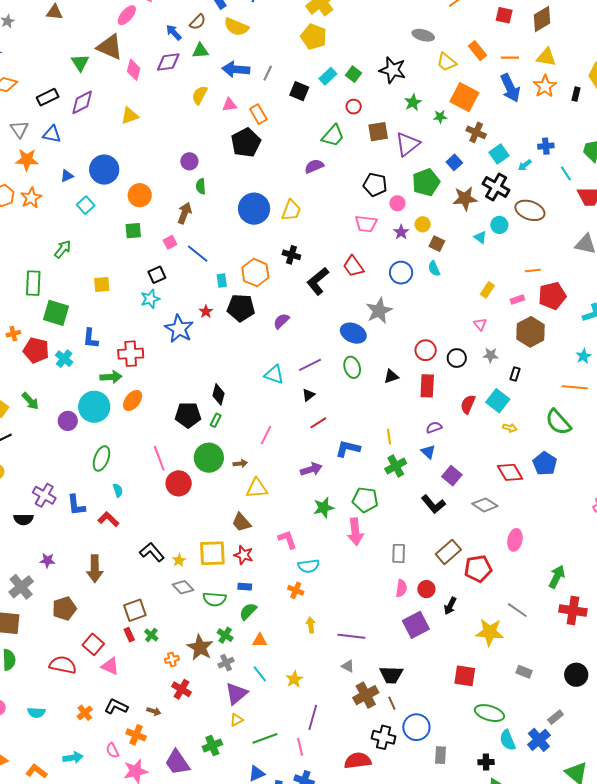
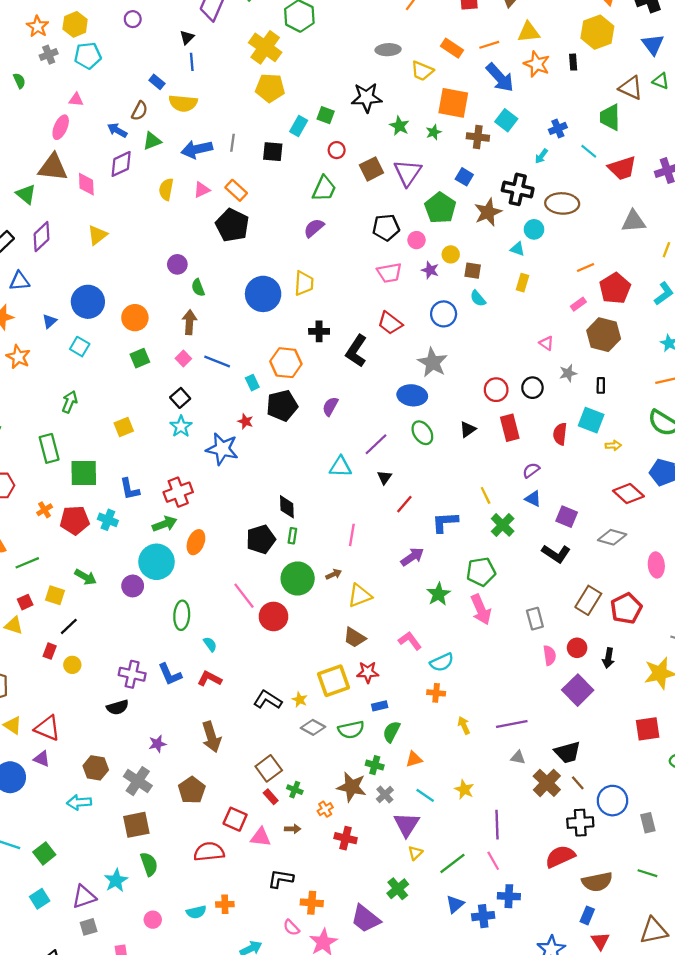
cyan square: (499, 154) -> (506, 120), moved
yellow rectangle: (487, 290) -> (522, 283), moved
brown arrow: (154, 711) -> (293, 829), moved
orange cross: (85, 713) -> (225, 904), moved, turned -35

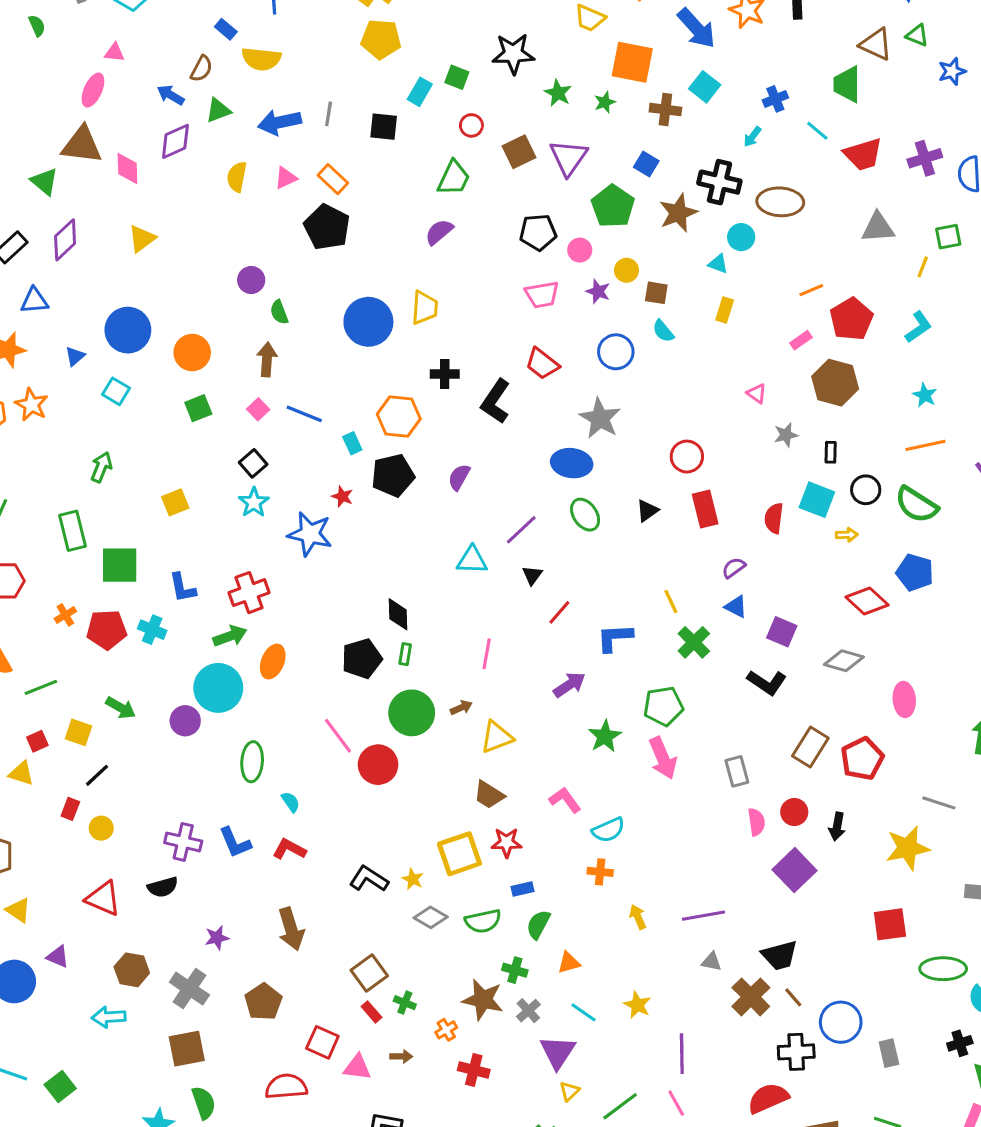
black circle: (532, 388) -> (866, 490), moved
red triangle: (47, 728) -> (103, 899), moved

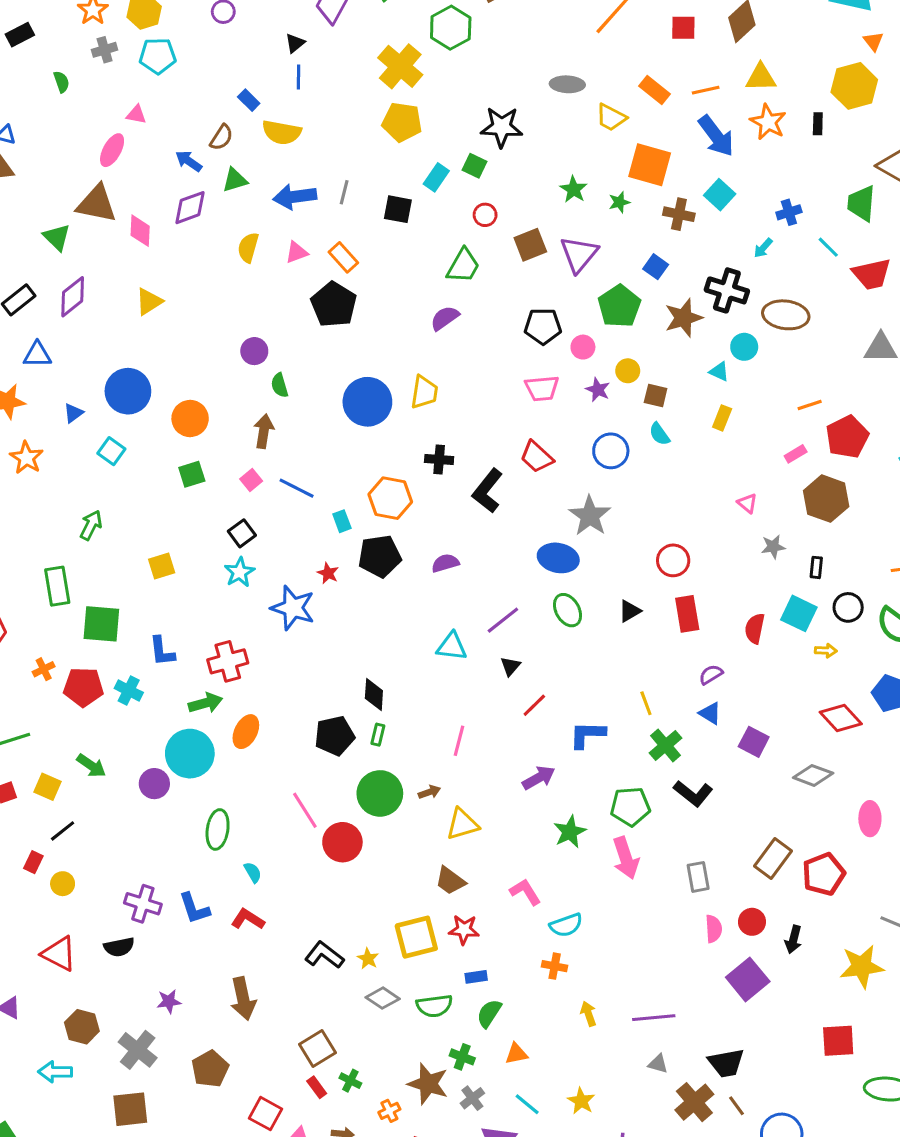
black star: (513, 54) -> (502, 127), moved
purple semicircle: (459, 477) -> (445, 563), turned 40
black L-shape: (767, 682) -> (693, 793), moved

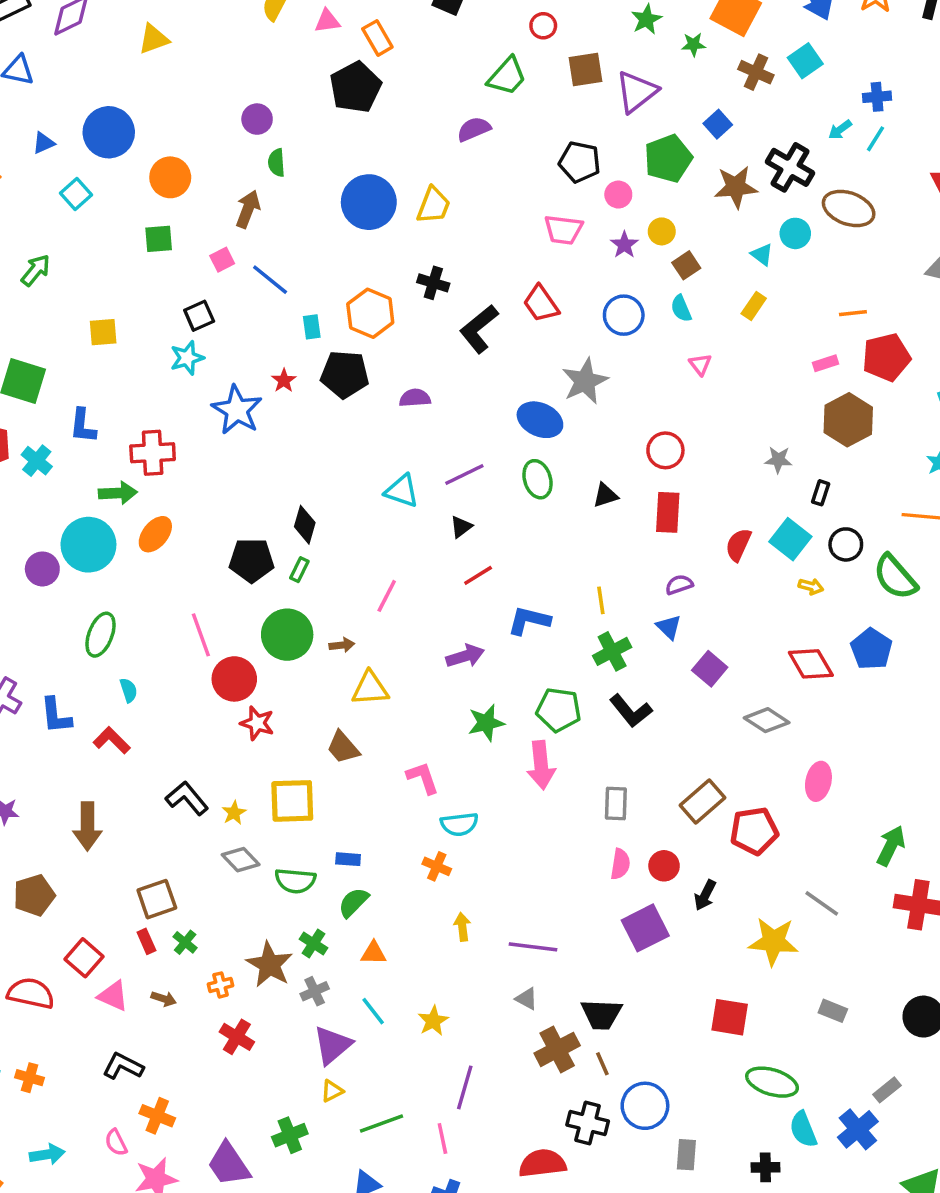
cyan line: (828, 247) -> (876, 139), moved, turned 65
brown square: (656, 395) -> (686, 265), turned 30
pink triangle: (747, 503) -> (700, 364), moved
red star: (464, 930) -> (257, 723), moved

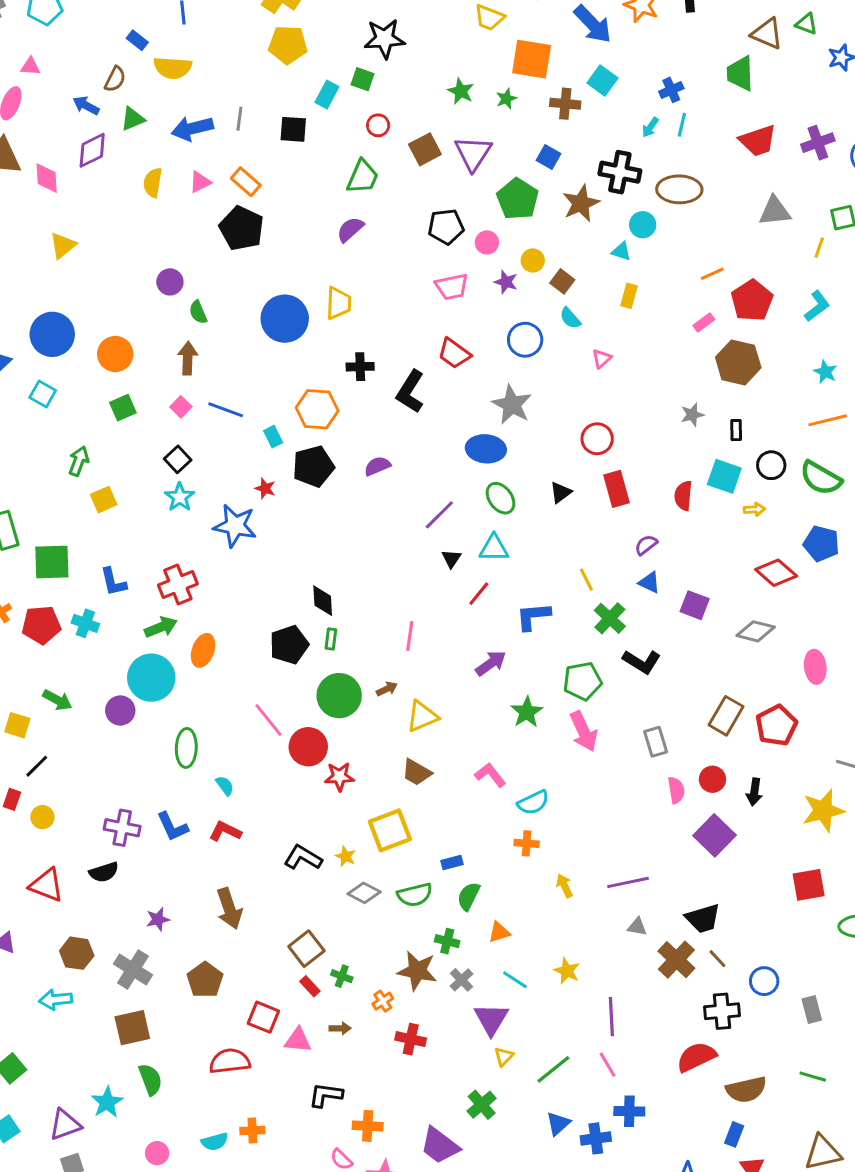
green arrow: (36, 270) -> (79, 461), moved
pink triangle: (700, 364) -> (602, 359), turned 45
cyan triangle: (402, 491) -> (494, 548), moved
blue circle: (645, 1106) -> (764, 981), size x0.7

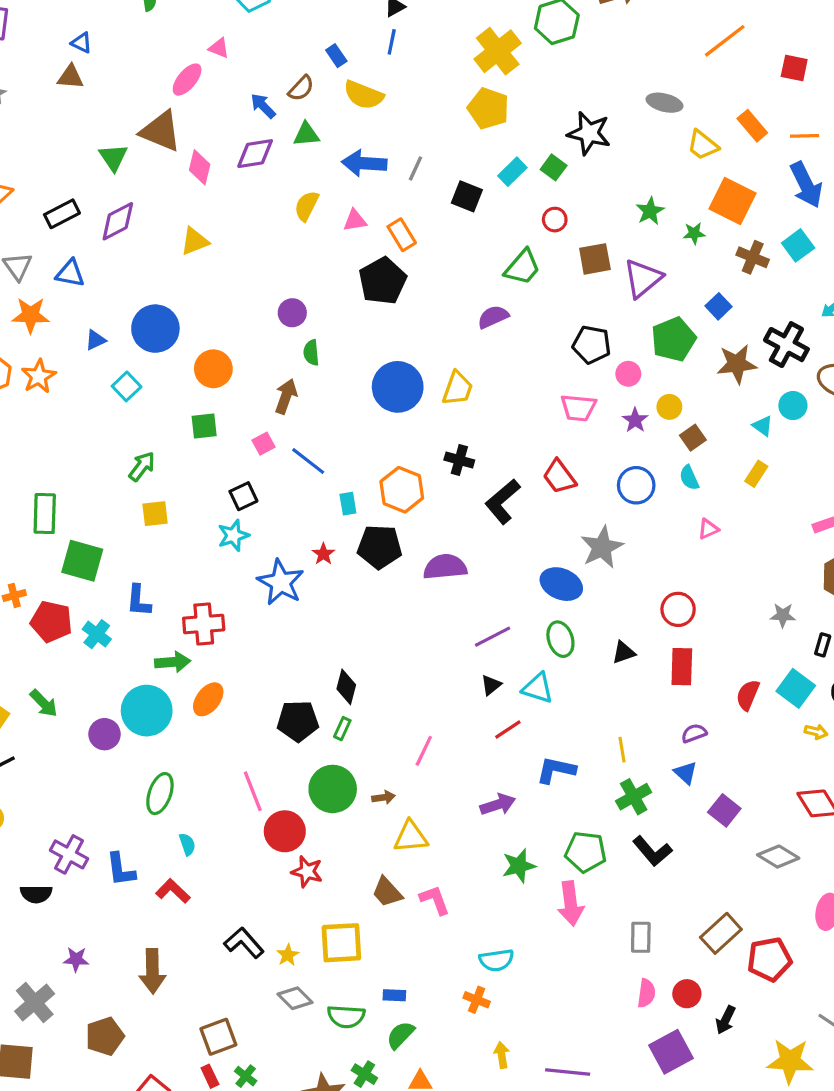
purple semicircle: (377, 466) -> (445, 567), size x1.5
pink L-shape: (490, 775) -> (435, 900), moved

